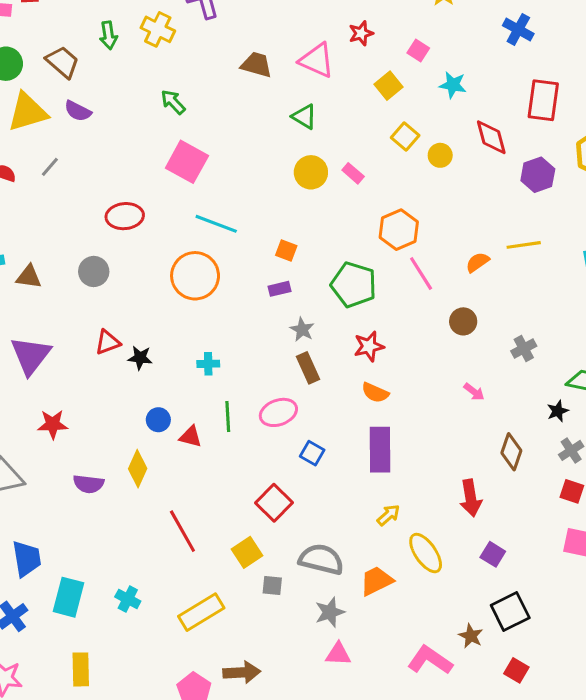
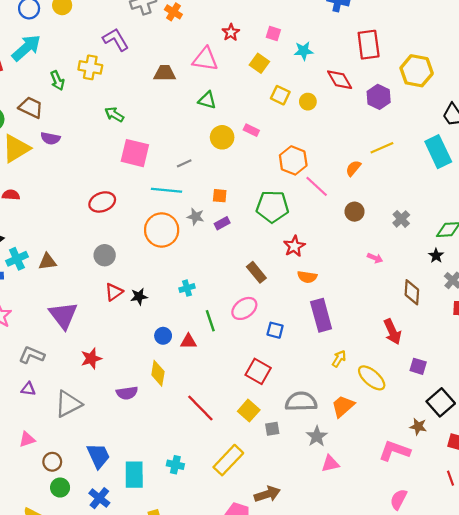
gray line: (50, 167) -> (184, 163), moved, turned 40
gray circle: (94, 271) -> (105, 255), moved
gray star: (302, 329) -> (196, 217), moved

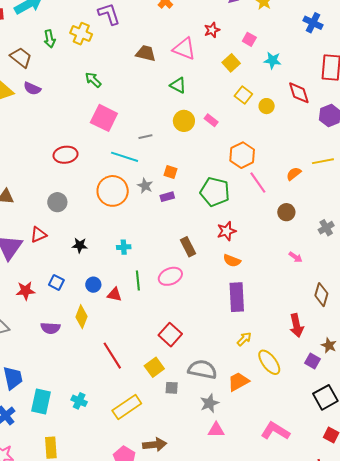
red triangle: (114, 292) -> (38, 235), moved
blue square: (275, 330) -> (56, 282), moved
brown star: (418, 427) -> (329, 345), moved

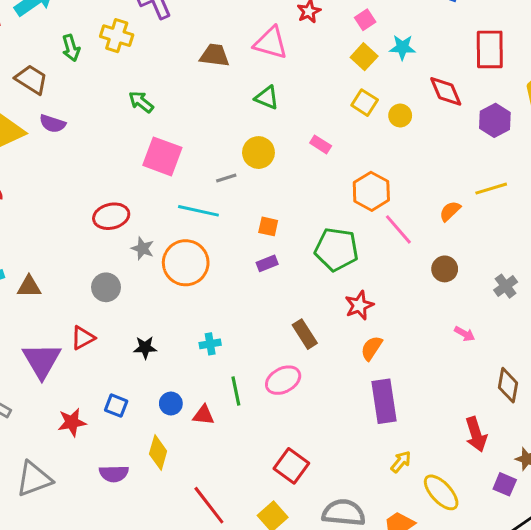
pink square: (249, 39) -> (365, 20), turned 32
yellow square: (231, 63) -> (364, 57), moved
yellow circle: (184, 121) -> (258, 153), moved
gray star: (145, 186) -> (143, 248), moved
orange semicircle: (232, 261) -> (372, 348), turned 108

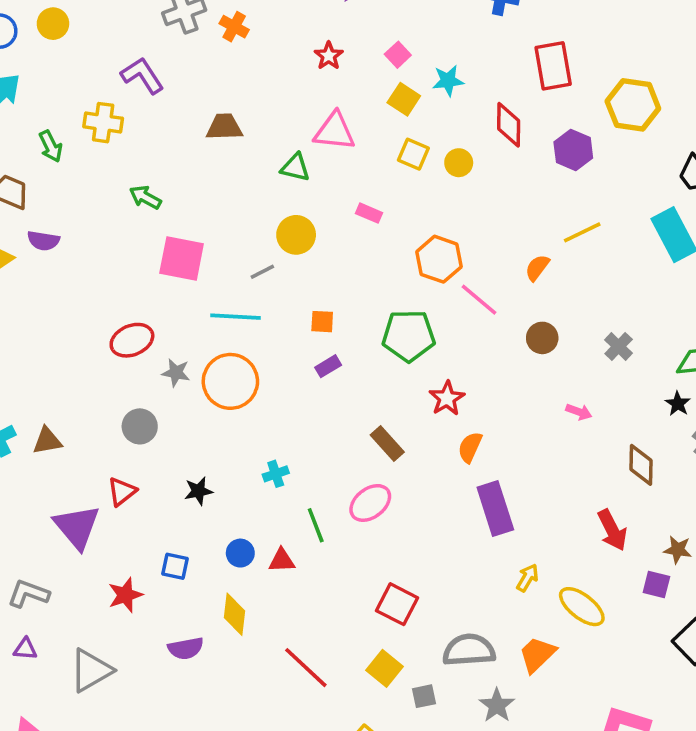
pink triangle: (271, 43) -> (335, 131), moved
red diamond: (446, 91) -> (509, 125), turned 33

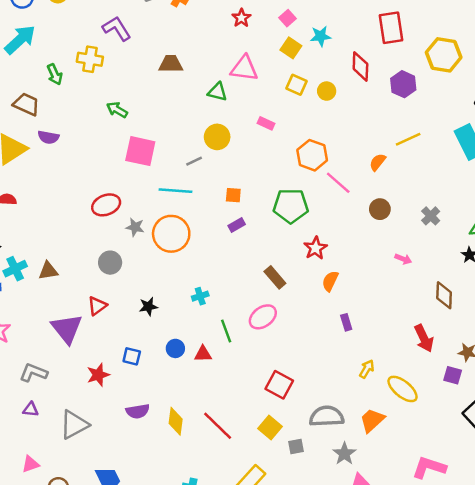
purple rectangle: (495, 509) -> (346, 322), size x0.5
yellow diamond: (235, 614) -> (176, 421), moved

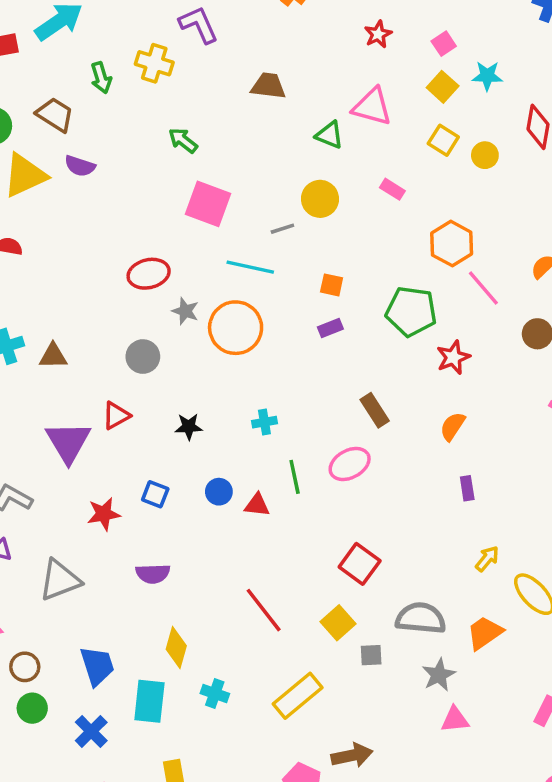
red star: (315, 248) -> (453, 357), moved
yellow diamond: (176, 421) -> (176, 647), moved

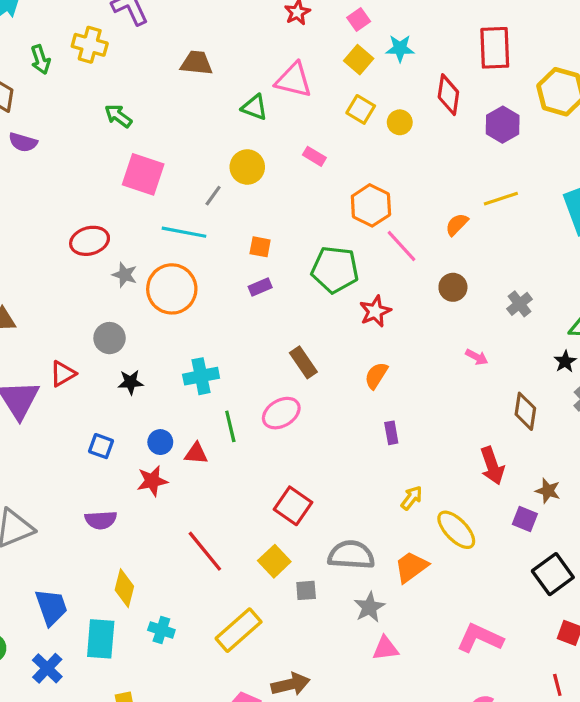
gray line: (282, 229) -> (213, 196), turned -35
gray circle: (143, 357) -> (110, 338), moved
cyan cross: (264, 422) -> (201, 376), size x1.5
red star: (104, 514) -> (152, 481), moved

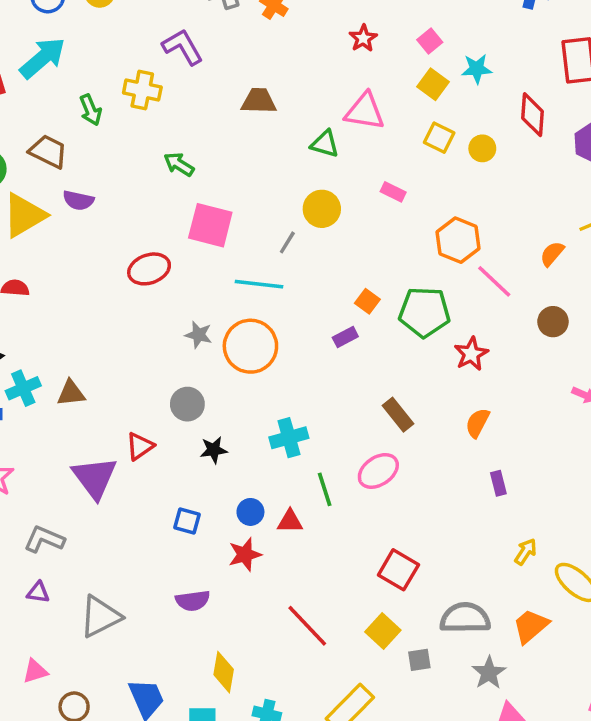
red ellipse: (90, 241) -> (149, 269), moved
orange square: (260, 247) -> (367, 301), moved, turned 30

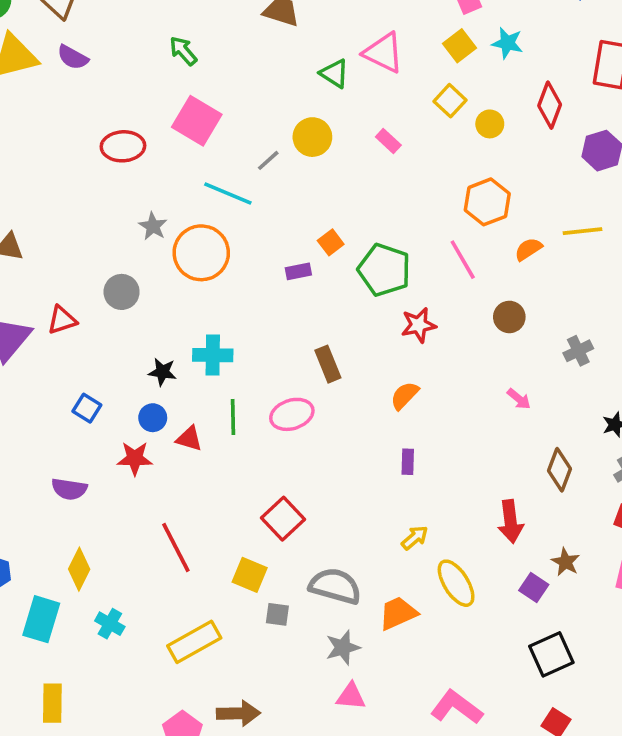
orange hexagon: (458, 240) -> (487, 202), moved
black star: (214, 450) -> (162, 372), moved
yellow square: (383, 631) -> (250, 575), turned -36

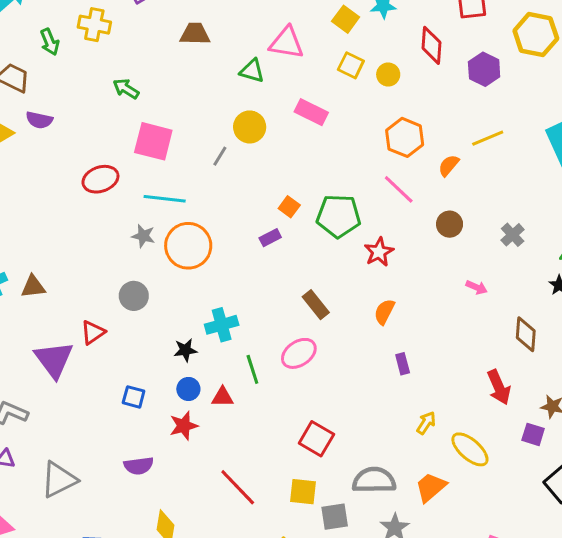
pink rectangle: (388, 141) -> (311, 112), size x1.5
cyan line: (228, 194) -> (165, 199), moved
gray square: (277, 614) -> (335, 517), size x1.4

